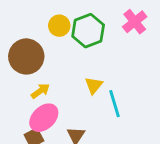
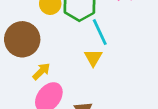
cyan line: (114, 104) -> (100, 32), moved

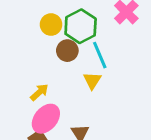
brown circle: (22, 39) -> (67, 51), moved, size x0.6

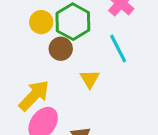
cyan line: (100, 55) -> (118, 49), moved
yellow arrow: (39, 92) -> (34, 96), size x1.6

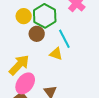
cyan line: (118, 49) -> (64, 39), moved
yellow triangle: (90, 79) -> (56, 54), turned -40

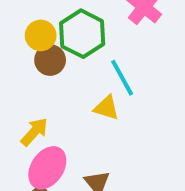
brown circle: (37, 34) -> (50, 60), moved
yellow arrow: (19, 65) -> (34, 132), size x0.7

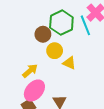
yellow circle: (41, 35) -> (55, 51), moved
cyan line: (122, 78) -> (85, 25), moved

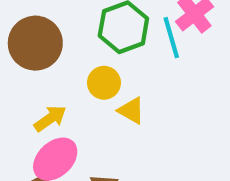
brown circle: (43, 34) -> (35, 43), moved, size x1.6

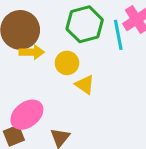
yellow arrow: (50, 118) -> (32, 52), moved, turned 30

